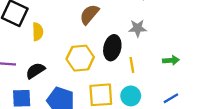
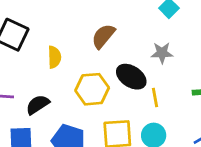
yellow semicircle: (38, 32) -> (54, 57), moved
black ellipse: (112, 48) -> (131, 77), turned -70

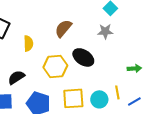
gray star: (162, 53) -> (105, 31), moved
yellow line: (155, 98) -> (117, 92), moved

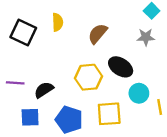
yellow semicircle: (28, 43) -> (58, 22), moved
cyan circle: (99, 99) -> (139, 93), moved

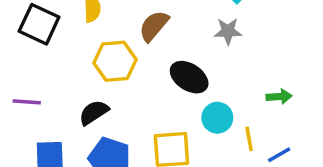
yellow hexagon: (89, 77) -> (115, 61), moved
black semicircle: (44, 90) -> (94, 112), moved

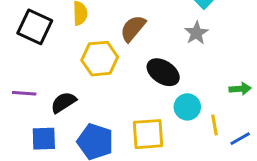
gray star: (228, 31) -> (196, 33), turned -30
black semicircle: (94, 112) -> (63, 102), moved

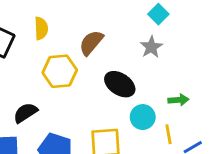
green arrow: (240, 89) -> (178, 100), moved

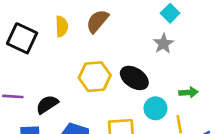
brown semicircle: (91, 43) -> (97, 21), moved
yellow hexagon: (60, 71) -> (95, 77), moved

